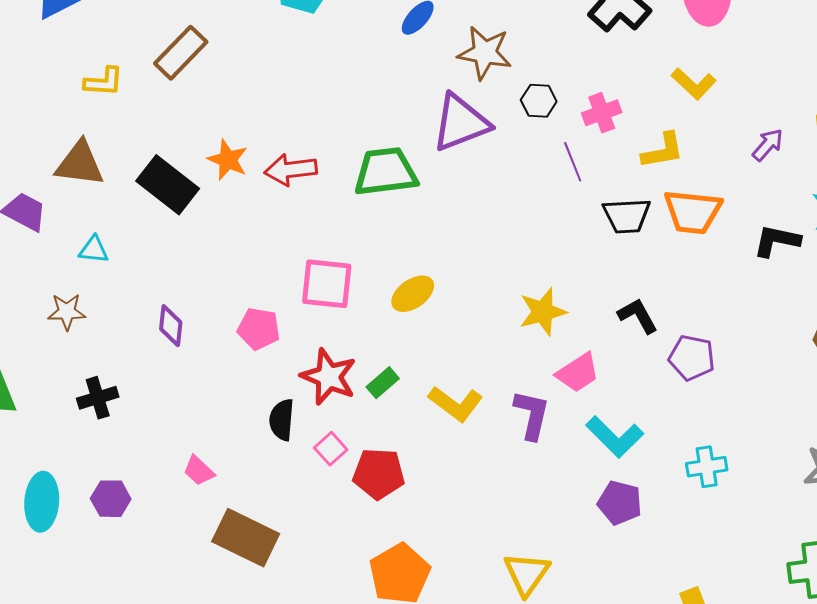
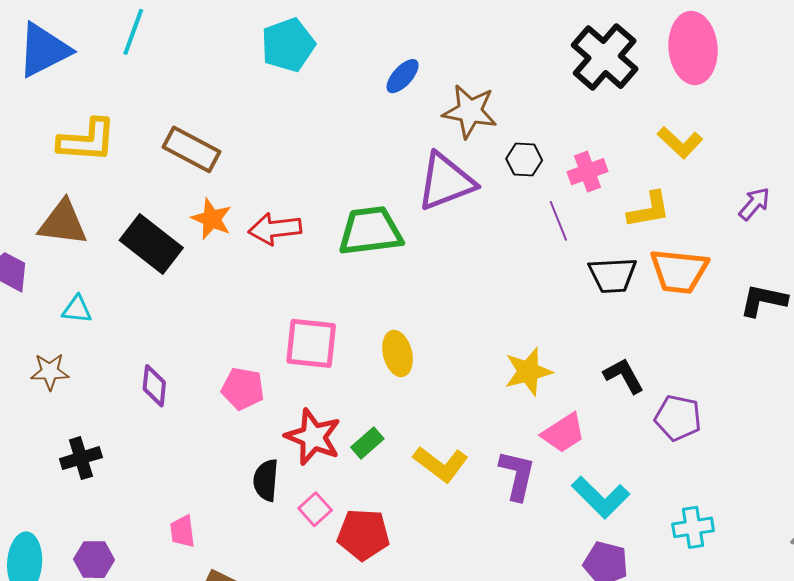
brown rectangle: (181, 53) -> (191, 149), moved, turned 74
yellow L-shape: (104, 82) -> (87, 140), size x1.5
yellow ellipse: (413, 294) -> (398, 354), turned -69
pink trapezoid: (199, 471) -> (182, 531), turned 40

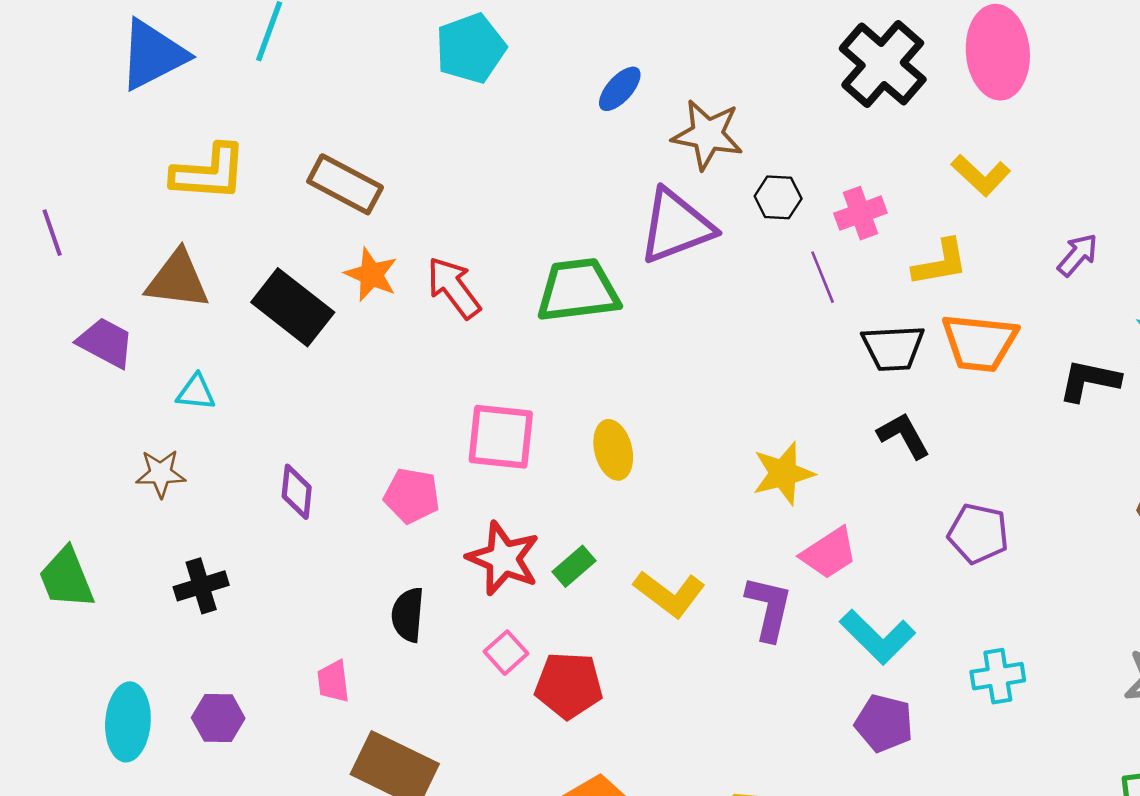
red arrow: (275, 229) -> (454, 288), turned 60
black L-shape: (624, 376) -> (904, 435), moved
black semicircle: (266, 480) -> (408, 615), moved

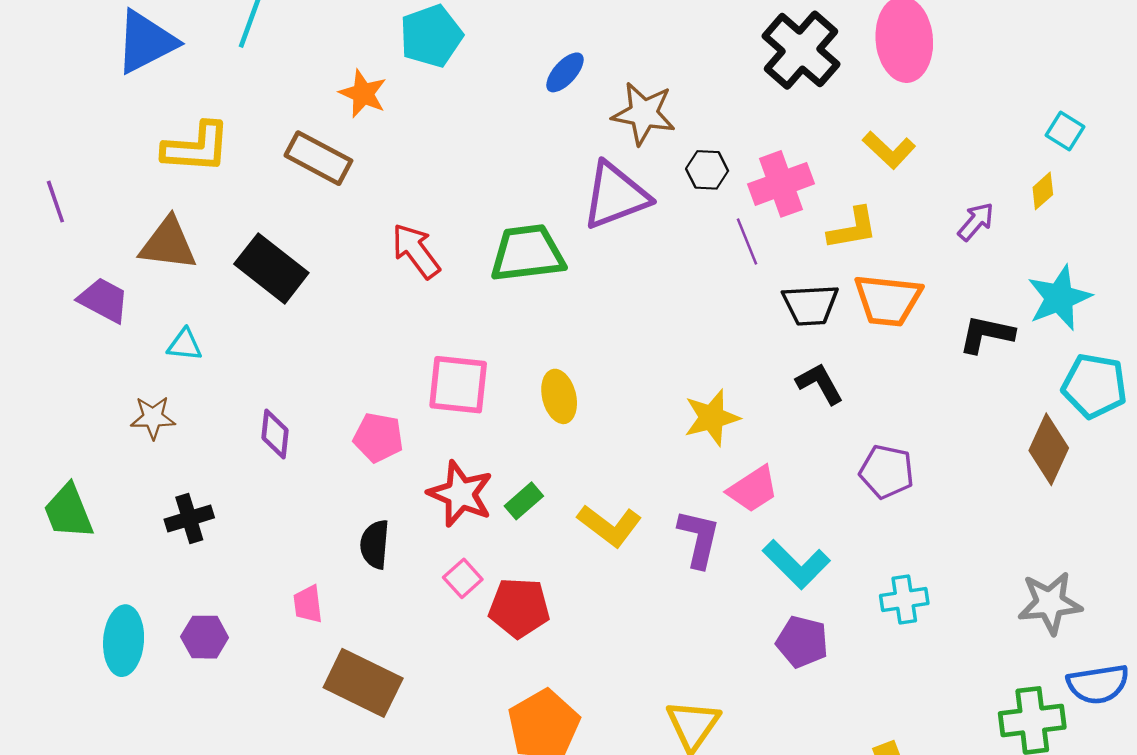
pink cross: (860, 213) -> (781, 184), size x1.4
orange star: (371, 275) -> (363, 94), moved

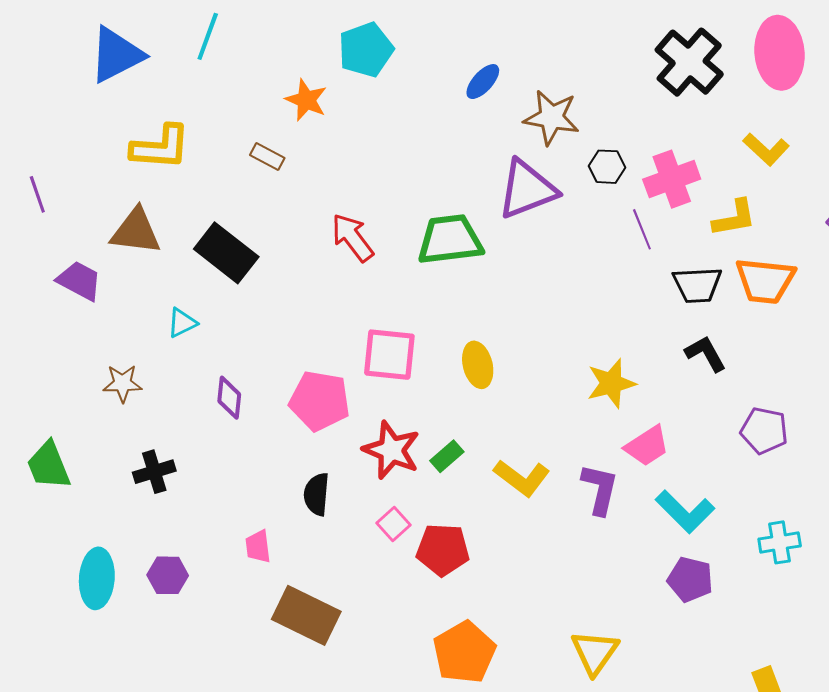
brown rectangle: (318, 158) -> (267, 156), size x0.6
cyan triangle: (185, 345) -> (182, 323), moved, turned -32
pink pentagon: (378, 438) -> (320, 401), size x1.4

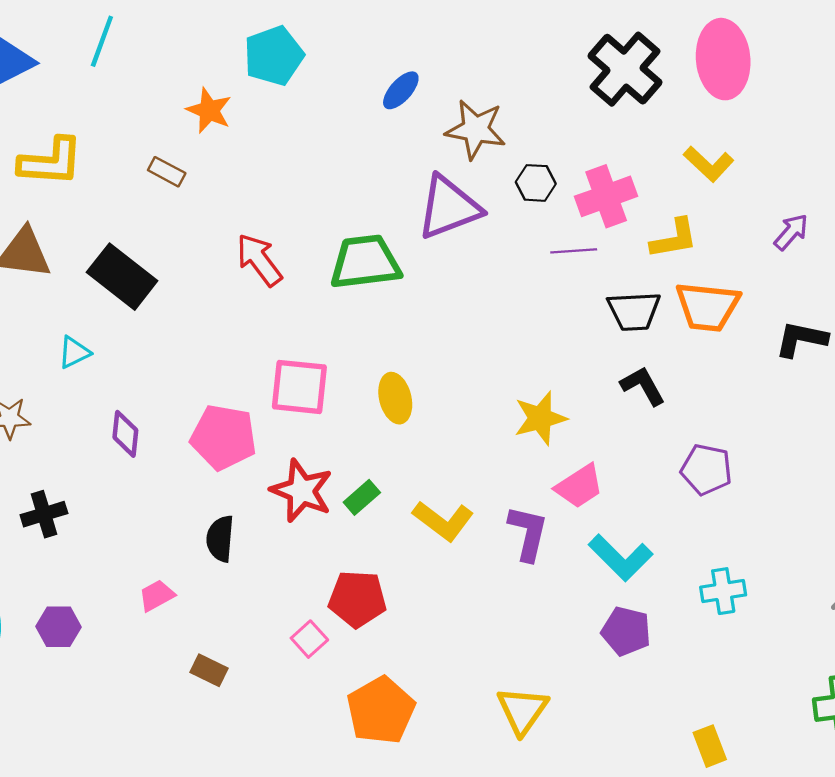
purple line: (642, 229) -> (574, 251), turned -72
pink square: (394, 524) -> (309, 639), moved
pink trapezoid: (258, 547) -> (157, 596), turned 68
brown rectangle: (306, 615) -> (209, 670), size x0.5

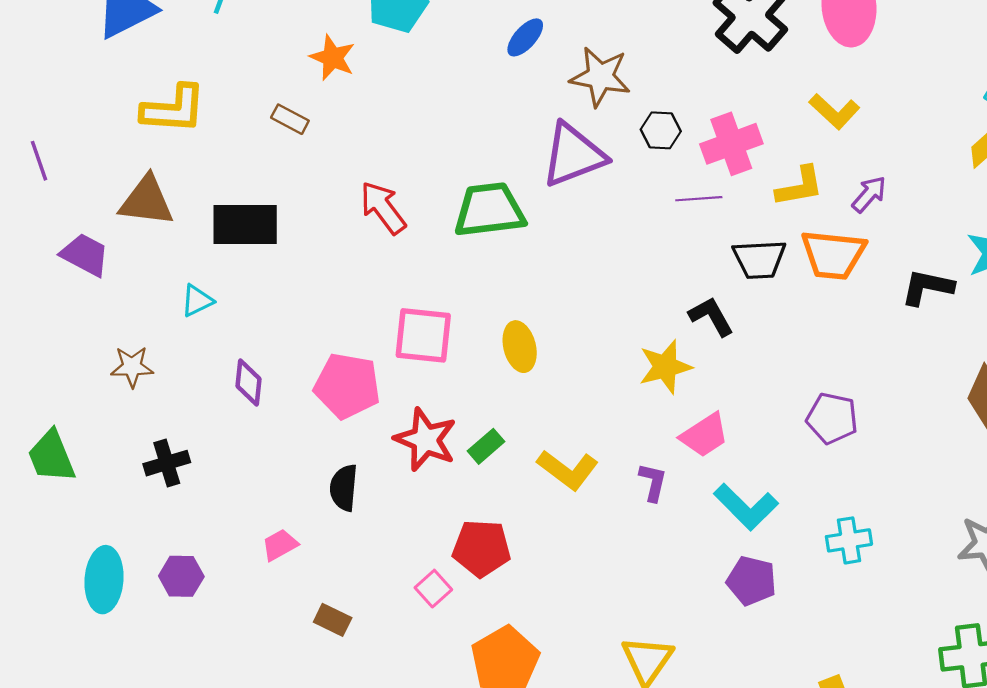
purple arrow: (791, 232) -> (869, 194), moved
black rectangle: (122, 277) -> (245, 224), turned -38
black L-shape: (643, 386) -> (711, 316), moved
purple L-shape: (528, 533) -> (653, 482), size x0.7

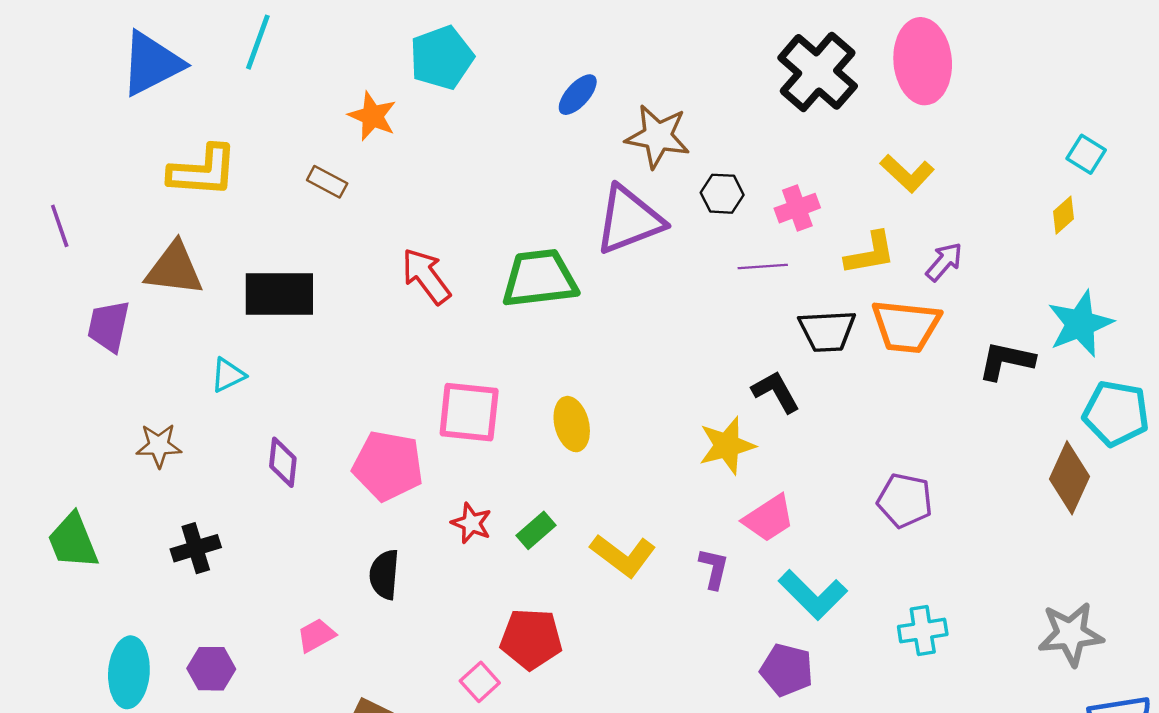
pink cross: (731, 144) -> (797, 208), size x0.7
purple trapezoid: (85, 255) -> (109, 326), turned -106
red star: (426, 440) -> (471, 523), size x0.6
purple pentagon: (751, 581) -> (787, 670), moved

